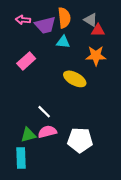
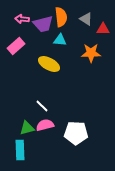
red triangle: (98, 30) -> (103, 29), moved
pink rectangle: (26, 61) -> (16, 46), moved
yellow ellipse: (75, 79) -> (49, 64), moved

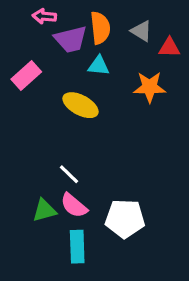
pink arrow: (22, 19) -> (44, 16), moved
pink semicircle: (45, 125) -> (74, 205), turned -126
cyan rectangle: (20, 150) -> (77, 247), moved

